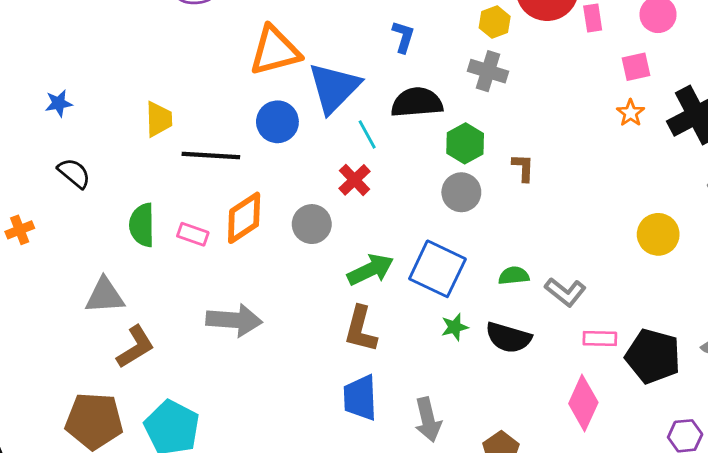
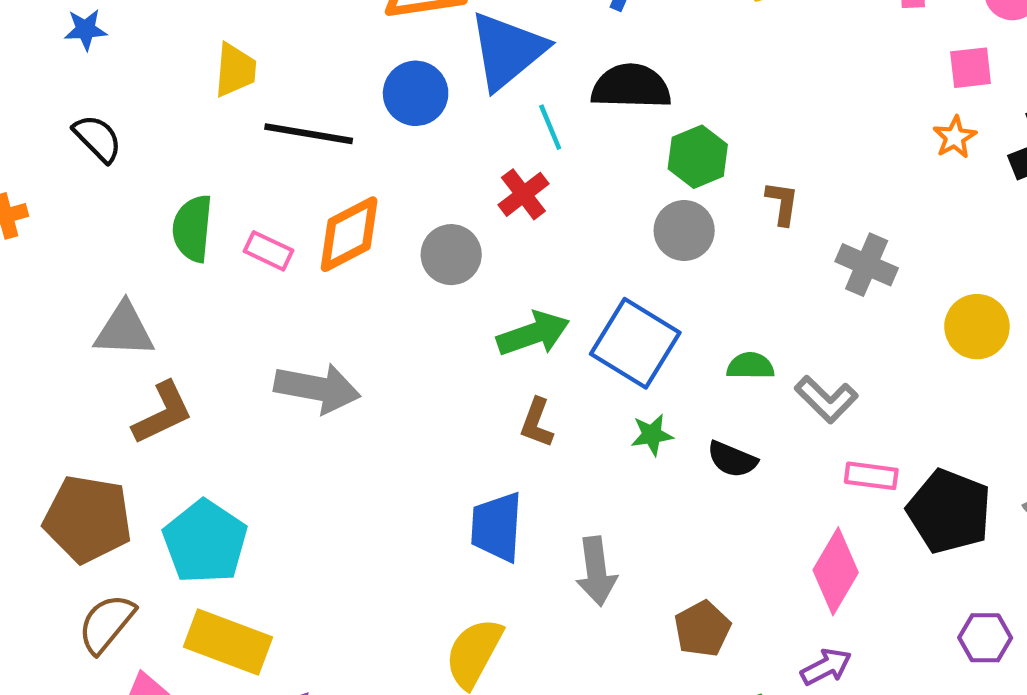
gray cross: (488, 71) -> (867, 265), moved
brown L-shape: (361, 329) -> (537, 423), moved, size x0.7
black semicircle: (508, 338) -> (732, 459), size x0.7

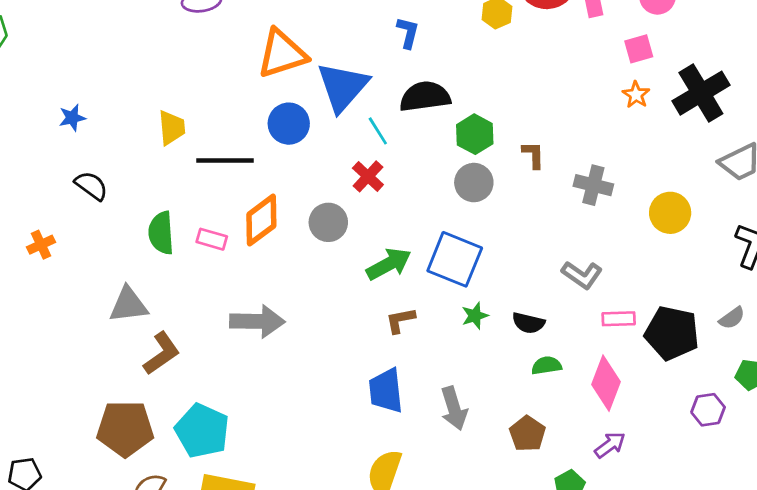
green semicircle: (750, 366) -> (546, 365), moved
brown L-shape: (537, 423) -> (400, 320), turned 68

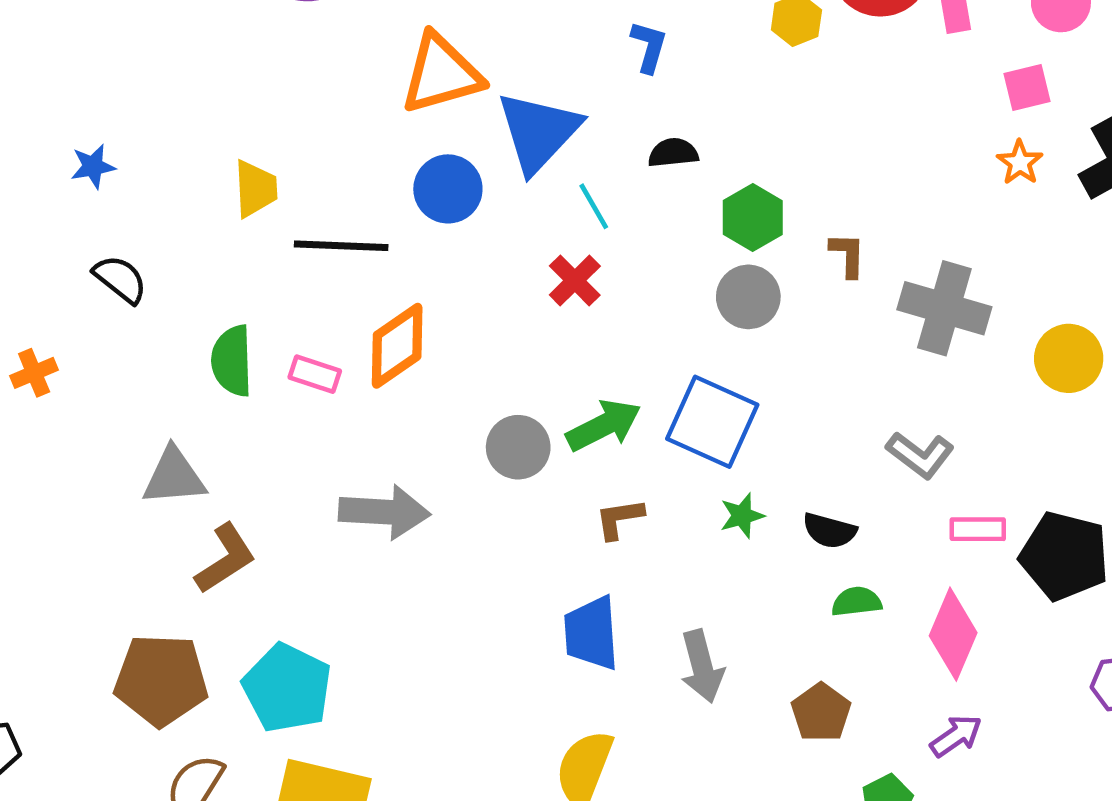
black semicircle: (425, 97) -> (673, 153), size x0.6
gray cross: (593, 185) -> (944, 308), size x1.4
gray circle: (328, 222) -> (518, 447), moved

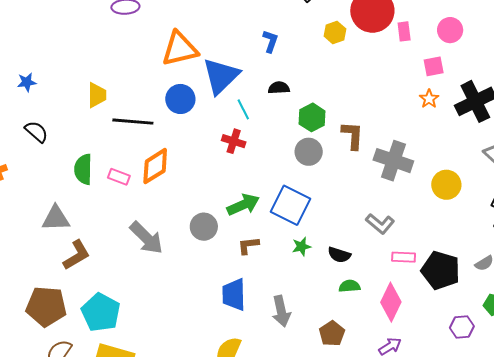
brown L-shape: (848, 255) -> (353, 135), size x1.4
red cross: (575, 280) -> (234, 141), turned -30
gray circle: (518, 447) -> (204, 227), moved
gray arrow: (384, 512) -> (146, 238), turned 39

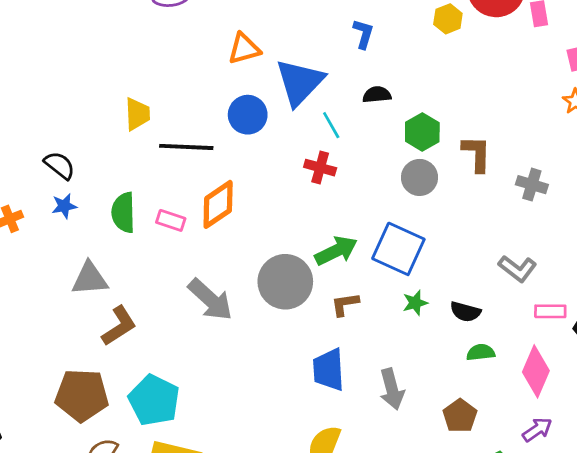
orange triangle: (180, 49) -> (244, 49), size x0.7
blue star: (27, 82) -> (64, 206), moved
gray cross: (393, 161) -> (532, 185), size x0.6
gray circle: (204, 227) -> (285, 282), size x1.5

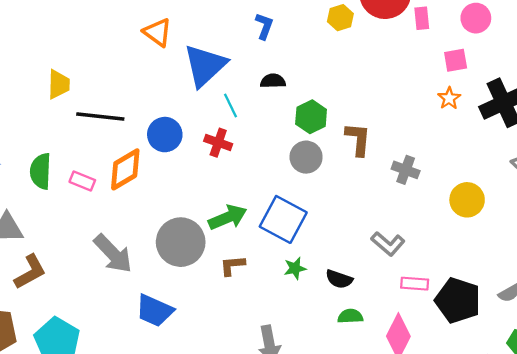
orange triangle: (244, 49) -> (157, 32), turned 48
blue circle: (248, 115) -> (165, 135), moved
blue trapezoid: (329, 370) -> (155, 310), moved, turned -66

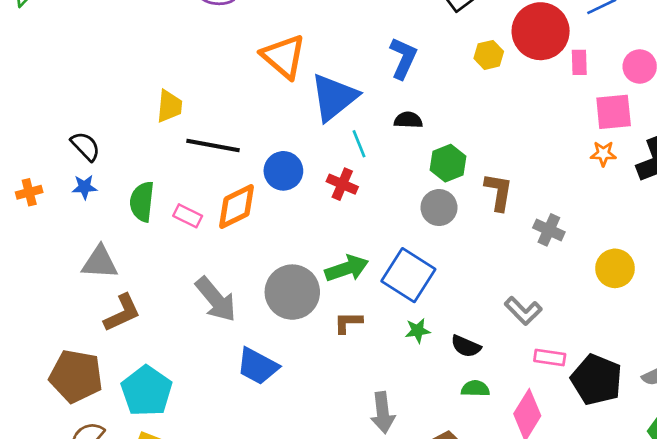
blue L-shape: (264, 26) -> (403, 58), size x1.4
orange triangle: (157, 32) -> (284, 56), size x1.4
pink square: (456, 60) -> (614, 112), size x1.4
orange star: (449, 98) -> (603, 154), turned 30

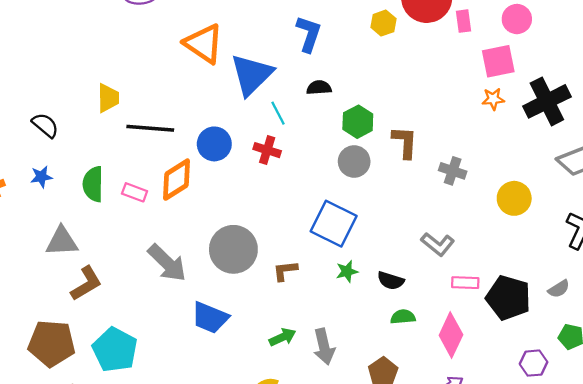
black semicircle: (85, 146) -> (45, 125), moved
green arrow: (347, 268) -> (283, 337), moved, size x0.7

